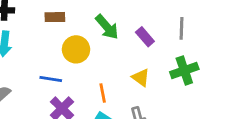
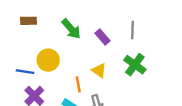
yellow circle: (76, 49) -> (48, 60), moved
green cross: (184, 71) -> (135, 65), turned -35
orange line: (103, 93) -> (78, 84), moved

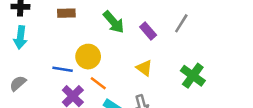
gray line: (133, 30) -> (181, 23), turned 30
green cross: (135, 65) -> (193, 76), moved
orange line: (78, 84) -> (98, 83), moved, turned -42

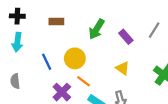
green arrow: (114, 22) -> (97, 29), turned 72
blue line: (63, 69) -> (47, 62), moved, turned 56
gray semicircle: (18, 83) -> (15, 81), turned -56

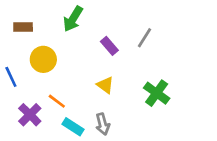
green arrow: (97, 29) -> (73, 19), moved
yellow circle: (75, 58) -> (43, 59), moved

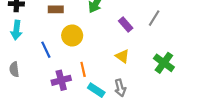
orange line: (57, 101) -> (83, 69), turned 40
purple cross: (30, 115) -> (61, 80), turned 30

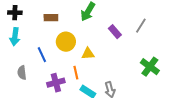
yellow triangle: (122, 56) -> (88, 54), moved, turned -40
gray semicircle: (14, 69) -> (22, 73), moved

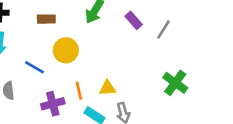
purple rectangle: (115, 32) -> (134, 20), moved
yellow triangle: (88, 54) -> (108, 88), moved
blue line: (42, 55) -> (35, 67), turned -35

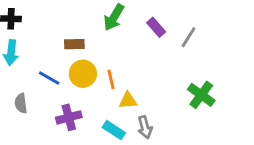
brown rectangle: (46, 19) -> (74, 44), moved
yellow circle: (66, 50) -> (83, 74), moved
orange line: (79, 91) -> (111, 79), moved

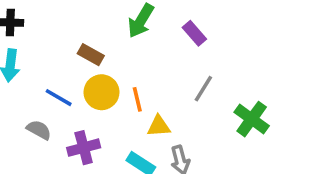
gray line: (189, 37) -> (203, 89), moved
brown rectangle: (74, 44) -> (91, 55), turned 30
gray semicircle: (21, 103) -> (39, 130), moved, turned 126

